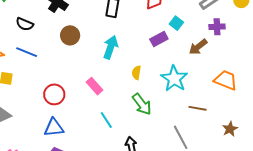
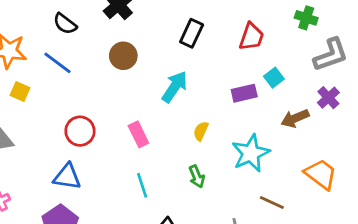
purple cross: (217, 27) -> (328, 98), turned 35
green arrow: (142, 104) -> (197, 177), size x0.7

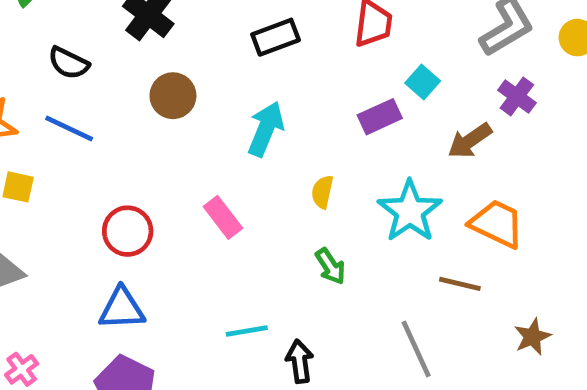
black rectangle: (192, 33) -> (276, 37), turned 56
orange trapezoid: (321, 174) -> (497, 224), moved
cyan line: (142, 185) -> (247, 331), moved, turned -70

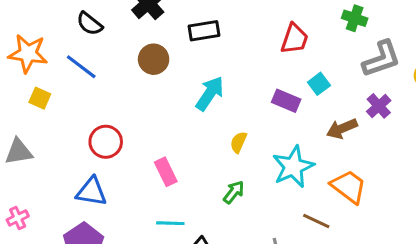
black rectangle: (276, 37) -> (204, 31), moved
purple rectangle: (380, 117) -> (286, 101), turned 36
pink rectangle: (223, 217) -> (166, 172), moved
green arrow: (330, 266) -> (234, 192), turned -120

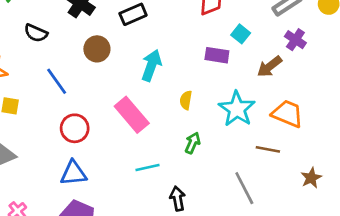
blue line: (81, 67) -> (57, 81), moved, turned 32
pink rectangle: (166, 172) -> (132, 115), moved, size x1.5
cyan line: (170, 223) -> (148, 168), moved

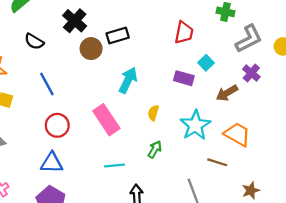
brown circle: (97, 49) -> (91, 49), moved

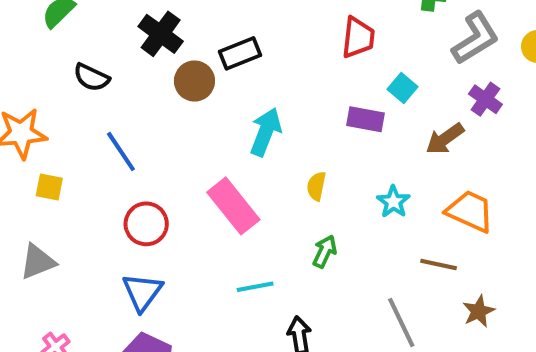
cyan star: (195, 125) -> (393, 202), size x0.6
blue triangle: (52, 163) -> (142, 292), turned -50
brown star: (251, 191) -> (479, 311), moved

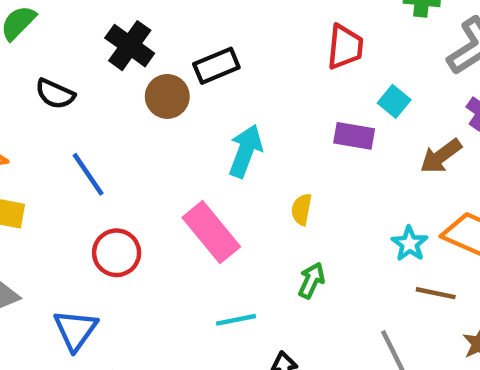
cyan star: (393, 202) -> (409, 244), moved
blue triangle: (142, 292) -> (75, 330), moved

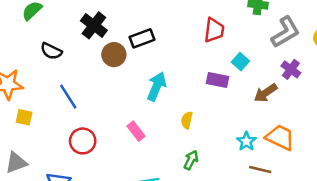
pink rectangle: (211, 232) -> (136, 131), size x0.6

